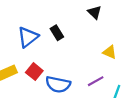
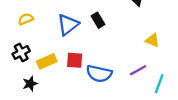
red square: (34, 72) -> (75, 60), turned -35

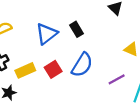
red square: (75, 60) -> (53, 69), turned -36
blue semicircle: (99, 74) -> (82, 65), moved, turned -70

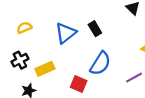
red square: (53, 69) -> (79, 84), moved, turned -35

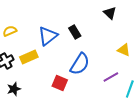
yellow rectangle: (45, 69) -> (29, 57), moved

